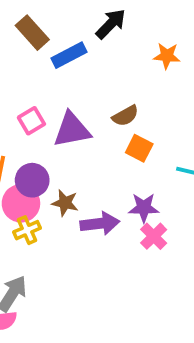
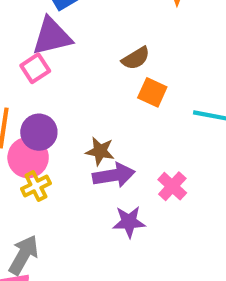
purple triangle: (72, 130) -> (52, 36), moved
brown star: (65, 203) -> (100, 151), moved
purple star: (144, 208) -> (129, 222), moved

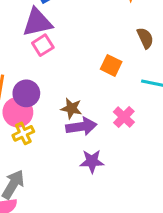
brown semicircle: (136, 58) -> (145, 38), moved, turned -85
pink square: (35, 68) -> (43, 45), moved
pink cross: (172, 186) -> (124, 117), moved

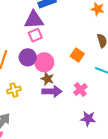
purple circle: (26, 93) -> (28, 57), moved
pink circle: (18, 112) -> (44, 62), moved
purple star: (92, 161) -> (88, 119), moved

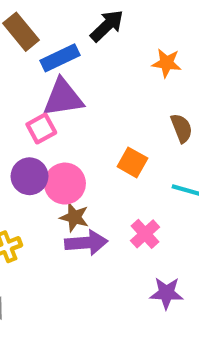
purple triangle: (34, 20) -> (63, 98), moved

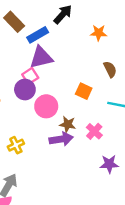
purple circle: (30, 176) -> (25, 89), moved
brown star: (74, 217) -> (68, 124), moved

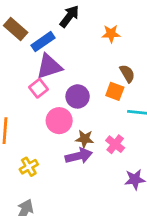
purple circle: (25, 89) -> (78, 96), moved
orange square: (84, 91) -> (115, 91), moved

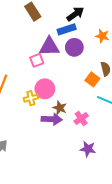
blue rectangle: (43, 42) -> (67, 29), moved
purple circle: (78, 96) -> (74, 47), moved
yellow cross: (29, 167) -> (31, 98), moved

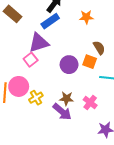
purple circle: (74, 47) -> (69, 65), moved
pink circle: (45, 89) -> (19, 86), moved
purple arrow: (52, 119) -> (62, 112), turned 54

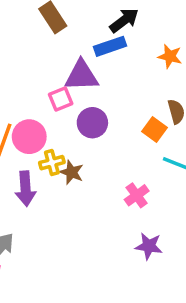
purple circle: (69, 65) -> (92, 123), moved
brown star: (67, 99) -> (72, 172), moved
purple arrow: (62, 112) -> (25, 189), moved, turned 30

